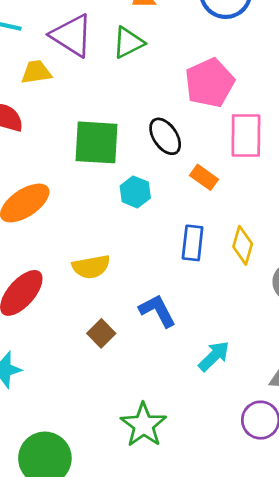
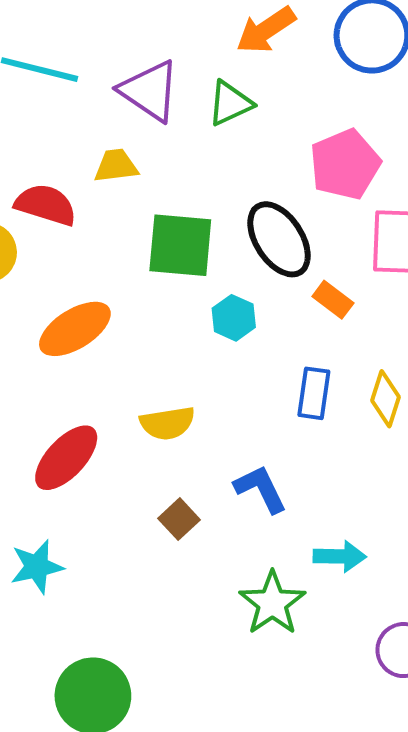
yellow trapezoid: (36, 72) -> (116, 166), moved
black ellipse: (165, 136) -> (279, 239), size x1.4
cyan arrow: (214, 356) -> (340, 556), turned 44
green star: (143, 425) -> (272, 603), moved

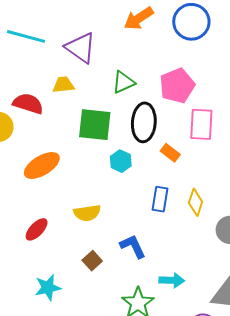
green triangle: (230, 103) -> (123, 82), moved
black ellipse: (279, 239) -> (144, 122), turned 36
red ellipse: (66, 458) -> (37, 229), size x0.7
cyan star: (37, 567) -> (48, 288), moved

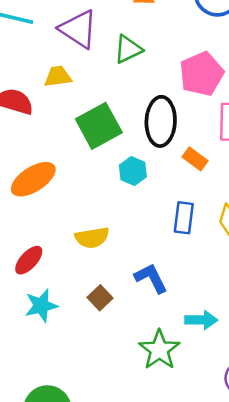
green triangle: (123, 82) -> (128, 49), moved
green square: (95, 125) -> (99, 126), turned -33
cyan star: (48, 288) -> (41, 306), moved

